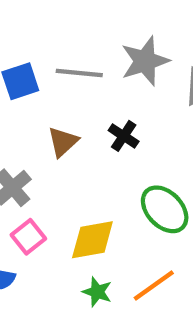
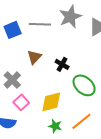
black cross: (124, 136) -> (62, 64), moved

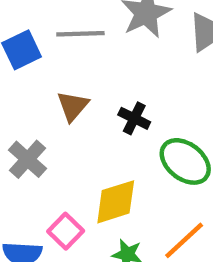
pink square: (21, 102) -> (66, 231), moved

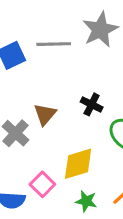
brown triangle: (73, 106) -> (45, 114), moved

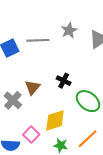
gray star: (100, 30) -> (69, 30), size x0.7

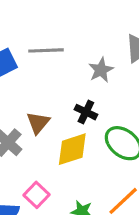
gray star: (69, 30) -> (101, 70), moved
yellow diamond: (55, 120) -> (72, 149), moved

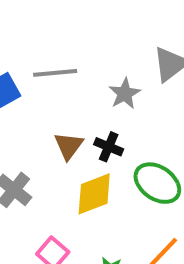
brown triangle: (38, 123) -> (69, 146), moved

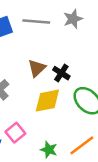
gray star: (125, 94) -> (73, 19), moved

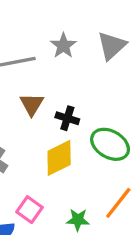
brown triangle: (37, 68) -> (32, 104), moved

